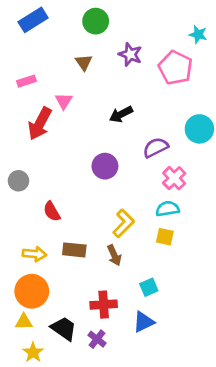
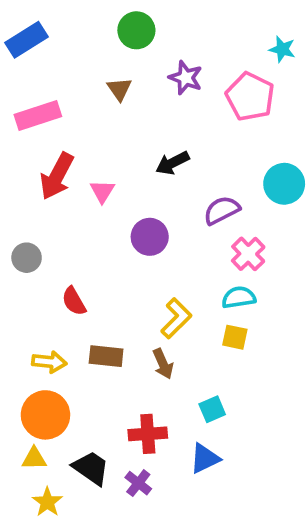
blue rectangle: (33, 20) -> (27, 40), moved
pink rectangle: (26, 81) -> (38, 116), size x1.6
pink triangle: (64, 101) -> (102, 191), moved

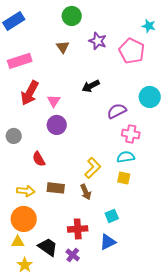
purple circle: (150, 237) -> (57, 125), moved
pink cross: (248, 254) -> (131, 134), turned -36

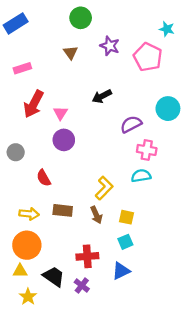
pink rectangle: (20, 61) -> (22, 68), size x0.7
yellow square: (124, 178) -> (127, 217), moved

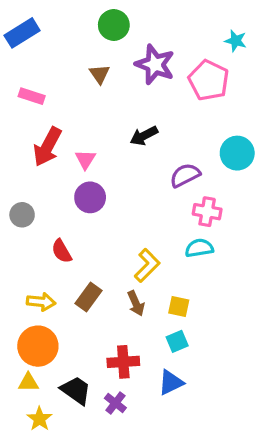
purple star: (110, 46) -> (155, 65), size x1.4
pink rectangle: (22, 68) -> (32, 96), turned 36
brown rectangle: (63, 210) -> (89, 297), turned -60

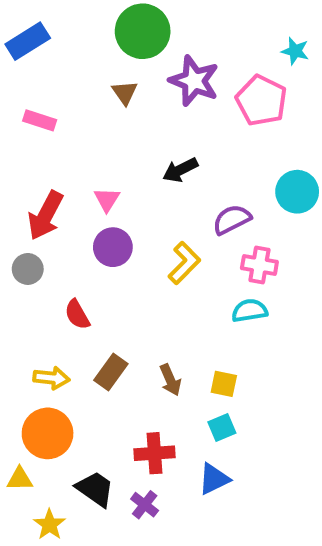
green circle: (114, 25) -> (143, 31), size x1.4
red arrow: (47, 147) -> (46, 215), moved
yellow L-shape: (147, 265) -> (184, 263), moved
yellow triangle: (28, 382) -> (20, 479), moved

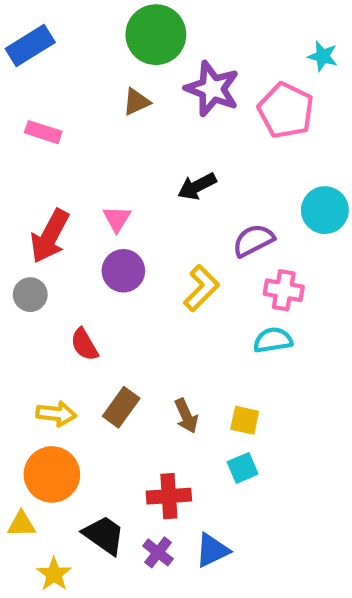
brown triangle: (125, 93) -> (136, 102), turned 40
blue triangle: (214, 479) -> (212, 550), moved

